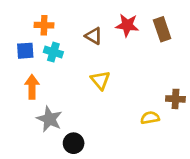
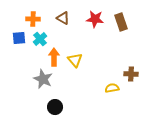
brown triangle: (94, 36) -> (63, 18), moved
cyan cross: (53, 52) -> (40, 39), turned 32
orange arrow: (32, 87) -> (54, 57), moved
gray star: (49, 119) -> (43, 79), moved

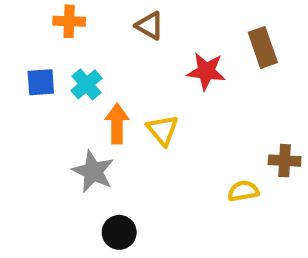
brown triangle: (63, 18) -> (150, 26), moved
orange cross: (33, 19) -> (69, 21), moved
red star: (95, 19) -> (206, 71), moved

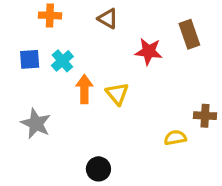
gray star: (93, 171) -> (36, 124), moved
black circle: (119, 232) -> (98, 169), moved

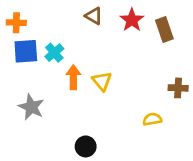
orange cross: (50, 15) -> (16, 23), moved
red star: (149, 51) -> (132, 20), moved, turned 30
blue square: (30, 59) -> (26, 51), size x1.4
brown cross: (205, 116) -> (178, 88), moved

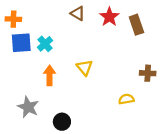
orange arrow: (73, 77) -> (50, 75), moved
gray star: (31, 107) -> (28, 107), moved
black circle: (86, 146) -> (62, 122), moved

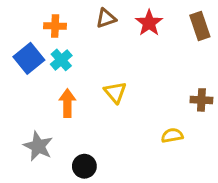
brown triangle: (78, 13) -> (106, 18), turned -49
orange cross: (13, 19) -> (55, 26), moved
brown rectangle: (136, 25) -> (200, 26), moved
blue square: (21, 43) -> (29, 58), turned -35

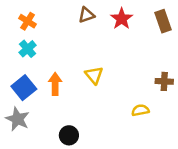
orange cross: (55, 26) -> (28, 21), moved, turned 30
blue square: (29, 58) -> (24, 88), moved
cyan cross: (61, 60) -> (28, 49), moved
gray star: (38, 146) -> (18, 119), moved

